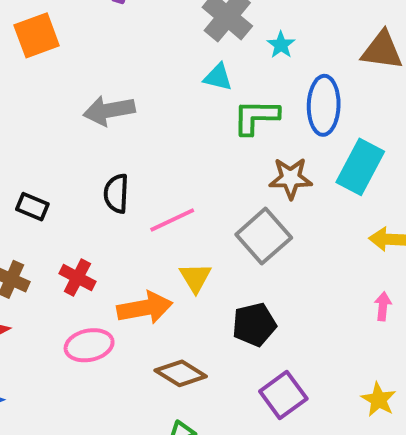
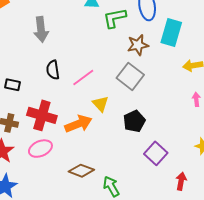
gray arrow: (109, 110) -> (41, 29), turned -75
red cross: (77, 278) -> (42, 115), size x1.6
pink ellipse: (89, 345) -> (40, 149), moved
brown diamond: (181, 373) -> (81, 171), moved

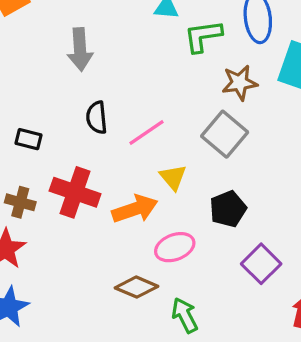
pink ellipse: (40, 149) -> (175, 247), moved

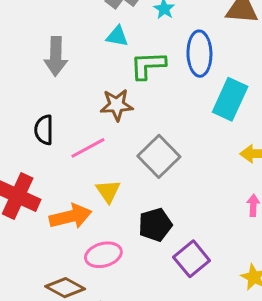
gray arrow: (80, 49) -> (56, 56), moved
brown star: (240, 83) -> (117, 105), moved
purple square: (261, 264) -> (192, 259), moved

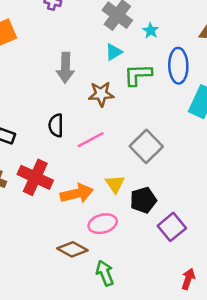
cyan triangle: (117, 36) -> (114, 52), turned -42
brown star: (117, 105) -> (101, 94), moved
yellow triangle: (108, 191) -> (115, 184), moved

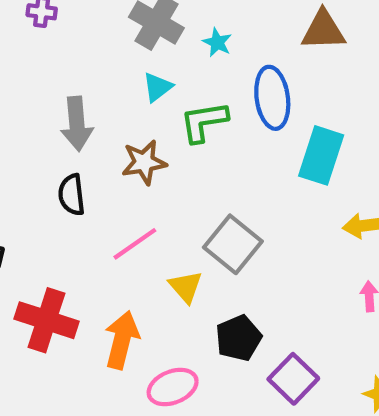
black semicircle: (56, 125) -> (72, 195), moved
yellow triangle: (115, 184) -> (186, 287), moved
orange arrow: (77, 193) -> (122, 340), turned -56

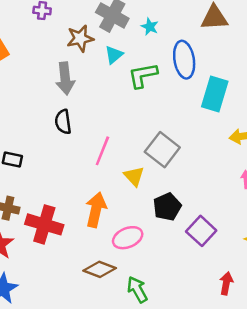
brown star: (144, 162) -> (80, 38), moved
pink line: (135, 244) -> (102, 151), turned -32
red cross: (46, 320) -> (44, 224), moved

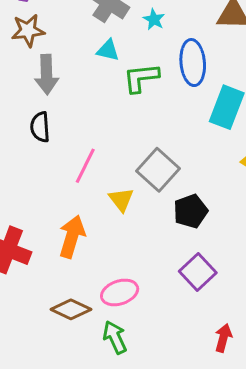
brown star: (80, 38) -> (28, 30), moved
cyan triangle: (114, 55) -> (108, 50), turned 48
black pentagon: (167, 207) -> (191, 211), moved
pink ellipse: (128, 238) -> (120, 292), moved

